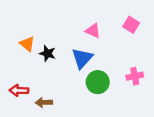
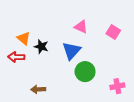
pink square: (131, 25) -> (113, 32), moved
pink cross: (135, 76) -> (117, 86), moved
red arrow: (19, 90) -> (16, 57), moved

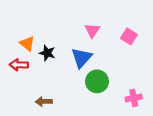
pink triangle: (81, 27) -> (92, 31), turned 40

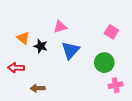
pink triangle: (92, 31) -> (60, 27), moved, turned 40
red arrow: (19, 65) -> (16, 68), moved
green circle: (97, 81) -> (104, 63), moved

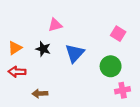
pink triangle: (60, 27) -> (55, 25), moved
orange triangle: (23, 38) -> (15, 48), moved, turned 48

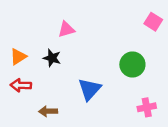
pink square: (118, 34) -> (153, 22), moved
blue triangle: (75, 53) -> (90, 89), moved
green circle: (111, 66) -> (132, 64), moved

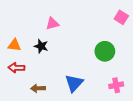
orange triangle: (18, 57) -> (14, 45), turned 40
blue triangle: (90, 89) -> (74, 83), moved

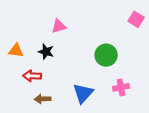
green circle: (105, 51) -> (106, 55), moved
red arrow: (16, 68) -> (32, 76), moved
pink cross: (116, 85) -> (121, 87), moved

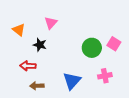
pink square: (136, 19) -> (114, 44), moved
pink triangle: (59, 26) -> (51, 23), turned -32
orange triangle: (16, 50) -> (19, 30), moved, turned 32

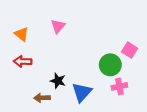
black star: (40, 45) -> (58, 81), moved
green circle: (92, 48) -> (110, 65), moved
red arrow: (28, 66) -> (23, 61), moved

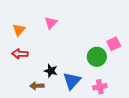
orange triangle: (22, 34) -> (19, 30), turned 32
pink square: (130, 50) -> (114, 44), turned 32
pink cross: (119, 86) -> (100, 87), moved

